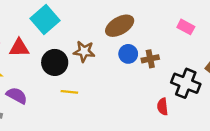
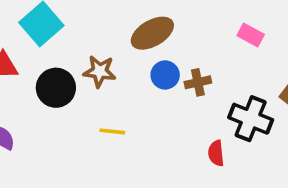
yellow line: (69, 92) -> (112, 131), moved

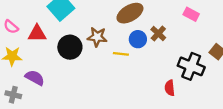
brown cross: (198, 82) -> (158, 34), moved, turned -35
yellow line: (112, 131) -> (121, 54), moved

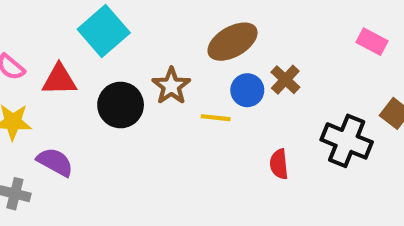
pink rectangle: (191, 14) -> (372, 42), moved
brown star: (97, 37) -> (171, 86), turned 30
red semicircle: (170, 88) -> (279, 164), moved

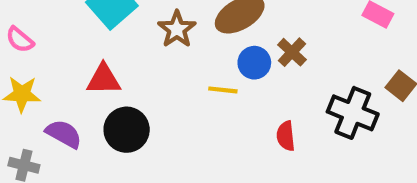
red triangle: (59, 80) -> (104, 79), moved
brown star: (171, 86) -> (177, 29), moved
black circle: (121, 105) -> (127, 130), moved

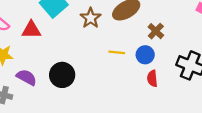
blue circle: (254, 63) -> (145, 55), moved
red triangle: (104, 79) -> (31, 30), moved

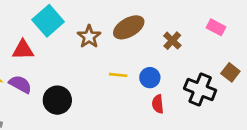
brown cross: (156, 31) -> (172, 41), moved
purple semicircle: (27, 77) -> (20, 84), moved

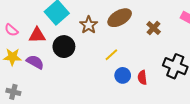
yellow line: (118, 75) -> (111, 55), turned -48
blue circle: (150, 78) -> (123, 75), moved
black circle: (57, 100) -> (64, 47), moved

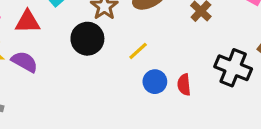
black circle: (64, 47) -> (87, 39), moved

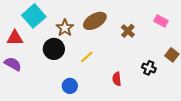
black cross: (233, 68) -> (149, 68), size x0.6
blue circle: (155, 82) -> (70, 86), moved

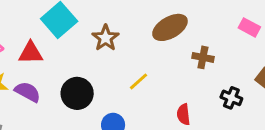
brown ellipse: (95, 21) -> (170, 27), moved
brown cross: (128, 31) -> (203, 57), moved, turned -32
black circle: (54, 49) -> (77, 93), moved

